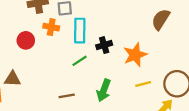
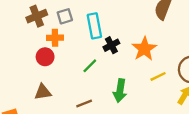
cyan rectangle: (80, 31) -> (94, 26), moved
red circle: (26, 40) -> (45, 57), moved
brown triangle: (12, 79) -> (43, 92), moved

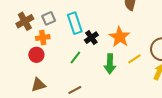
green arrow: (120, 91) -> (110, 64), moved

